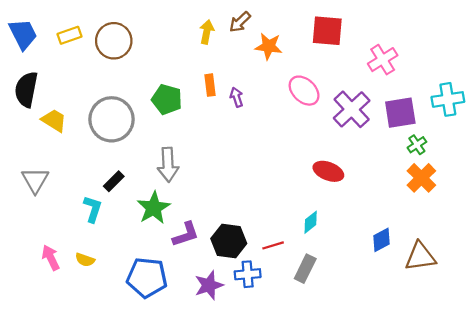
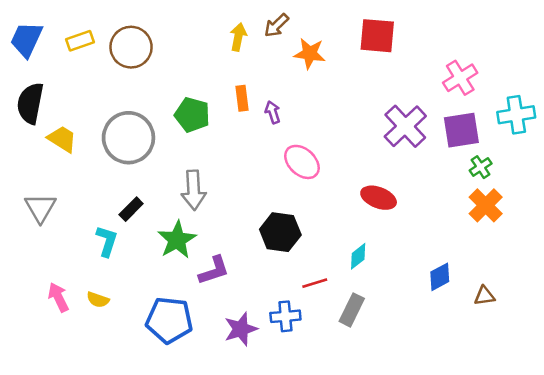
blue trapezoid: (23, 34) -> (26, 39), turned -128
pink cross: (383, 60) -> (460, 78), moved
pink ellipse: (304, 91) -> (302, 162), moved
black hexagon: (229, 241) -> (280, 232), moved
brown triangle: (420, 257) -> (484, 296), size x0.6

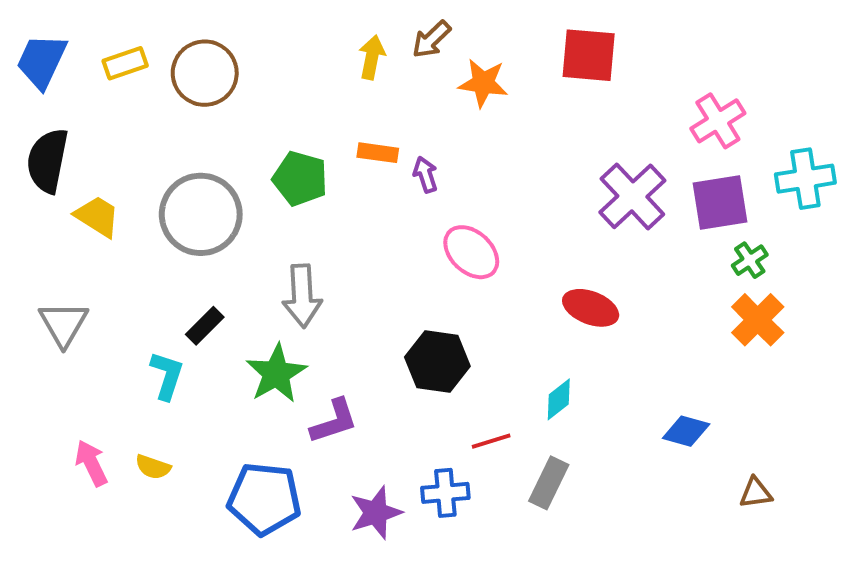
orange rectangle: (242, 98) -> (378, 153), turned -75
blue diamond: (440, 277) -> (686, 431), turned 44
brown triangle: (484, 296) -> (756, 493), moved

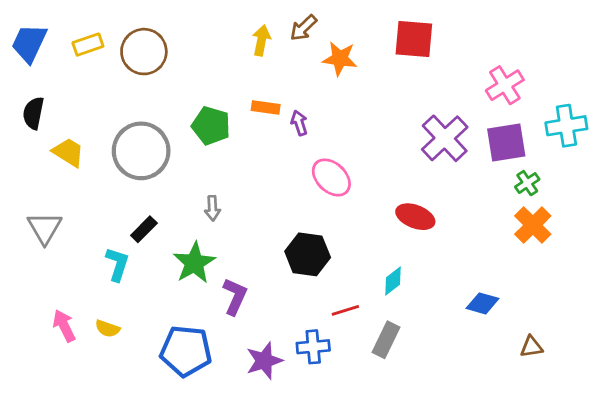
black semicircle: (48, 161) -> (33, 113), size x0.7
gray arrow: (302, 296) -> (212, 208), size x0.6
purple L-shape: (334, 421) -> (235, 296), turned -48

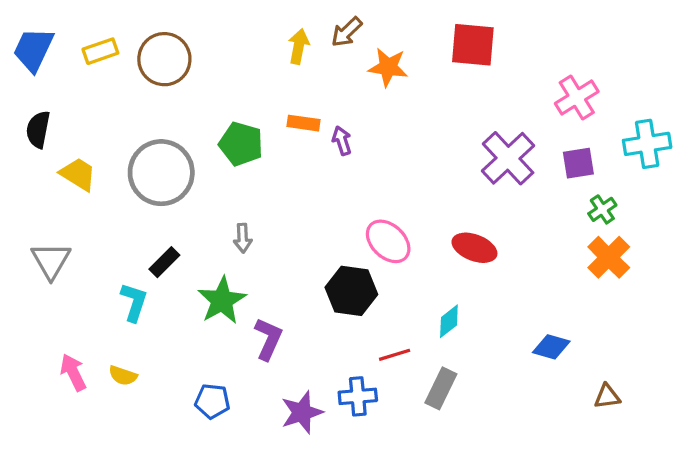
purple square: (506, 143) -> (578, 163), size x0.7
pink ellipse: (331, 177) -> (388, 241), moved
blue pentagon: (186, 351) -> (212, 401), size x0.6

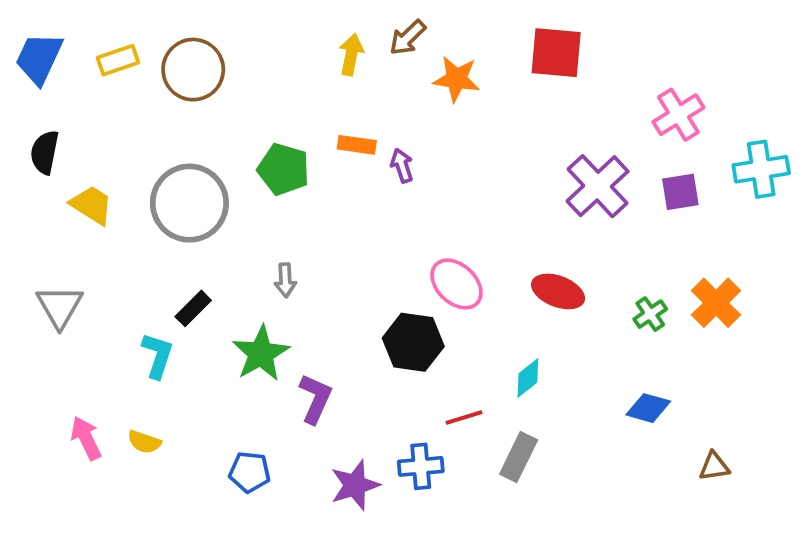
green cross: (602, 209) -> (650, 314), moved

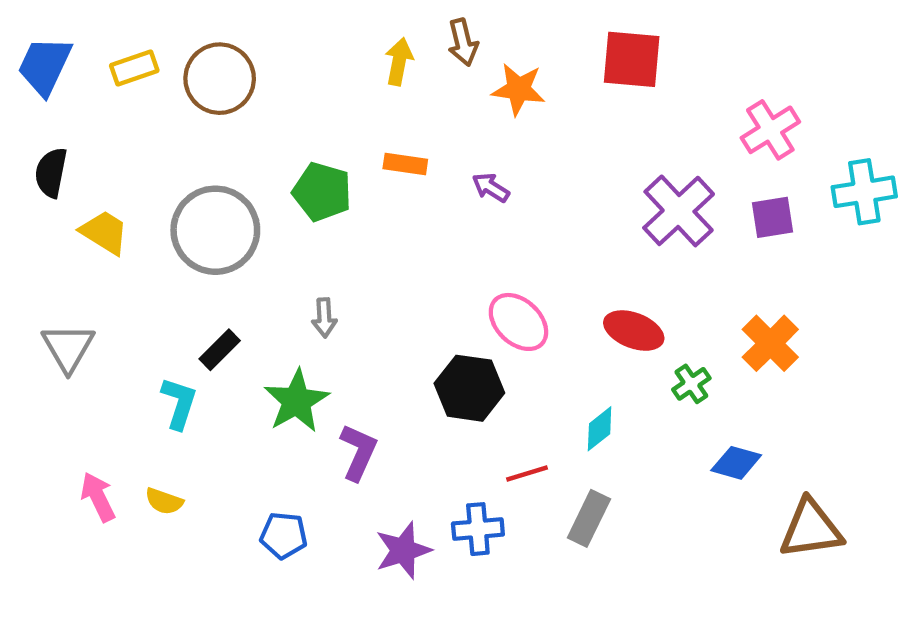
brown arrow: (408, 38) -> (463, 42), turned -60
purple arrow: (402, 165) -> (491, 187), moved, turned -40
orange cross: (716, 303) -> (770, 343), moved
green cross: (650, 314) -> (691, 384), moved
brown triangle: (714, 466) -> (811, 529), size x1.8

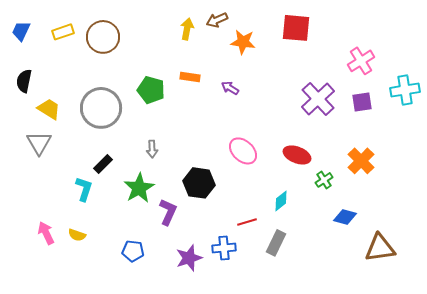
brown arrow: (463, 42) -> (217, 20), turned 80
blue trapezoid: (45, 66) -> (21, 31), size x0.7
gray triangle: (68, 348) -> (39, 143), moved
black hexagon: (469, 388) -> (199, 183), moved

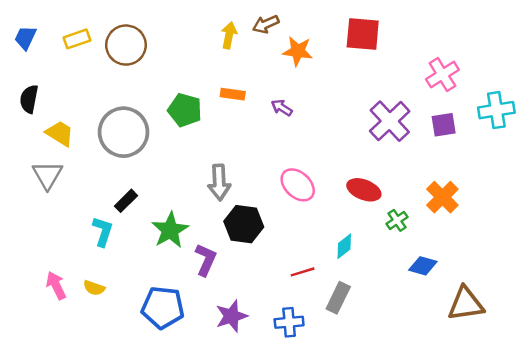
gray arrow: (152, 149) -> (219, 182), moved, size x1.6
blue cross: (224, 248) -> (289, 322), moved
blue pentagon: (133, 251) -> (163, 308), size x1.6

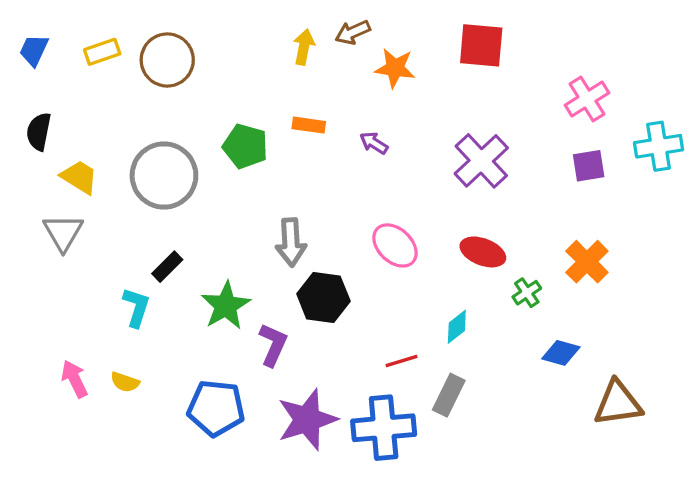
purple cross: (390, 121) -> (481, 161), moved
purple star: (231, 316) -> (307, 420), size x1.4
blue cross: (289, 322) -> (384, 428), size x1.6

